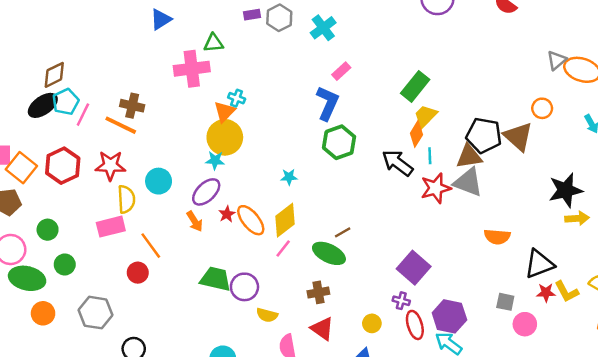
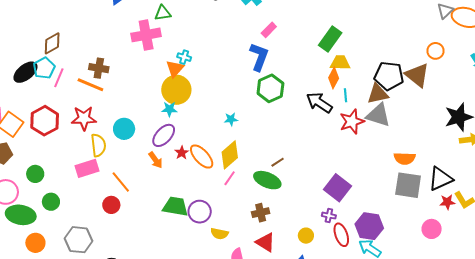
brown diamond: (54, 75) -> (52, 43), moved
yellow trapezoid: (426, 116) -> (340, 63), turned 50
gray square: (505, 302) -> (408, 185), moved, size x1.8

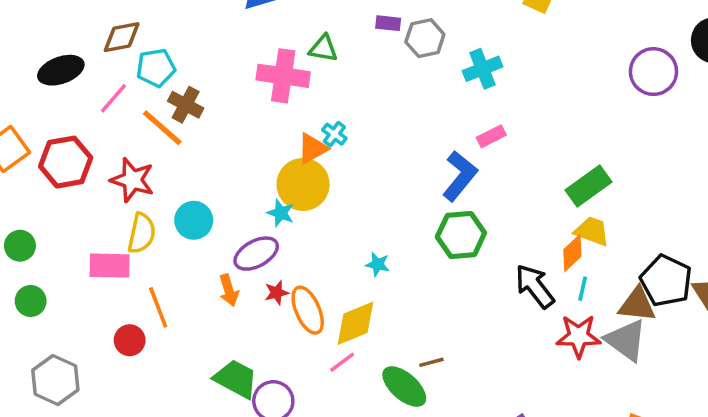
cyan pentagon: (44, 68) -> (156, 68), moved

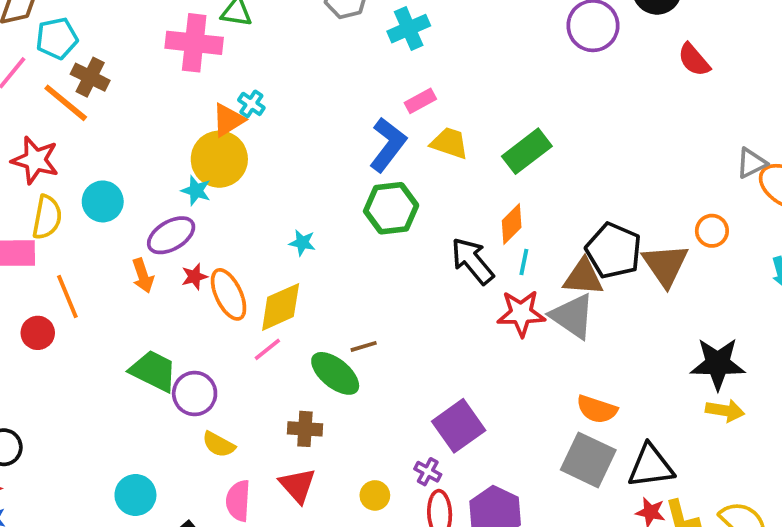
yellow trapezoid: (592, 231) -> (449, 143), moved

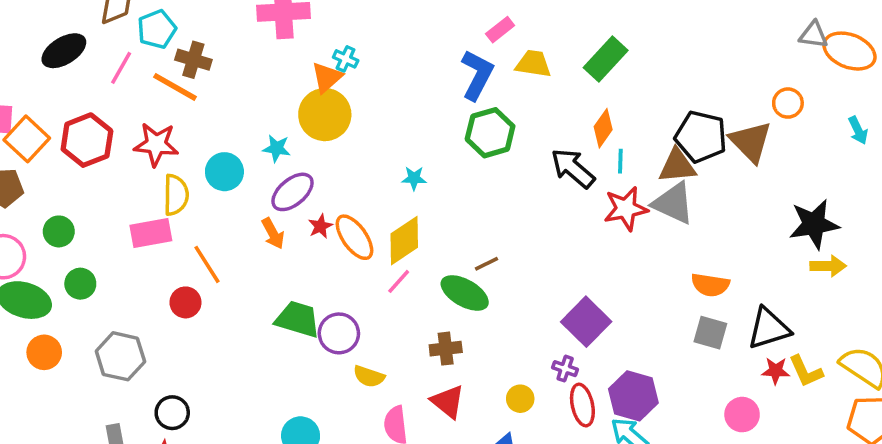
gray triangle: (751, 163) -> (813, 35), turned 44
cyan star: (196, 191) -> (277, 148), moved
gray square: (588, 460) -> (710, 333), size x0.7

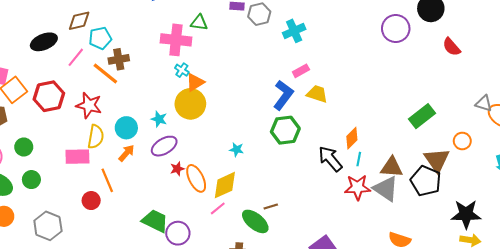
cyan cross: (346, 59) -> (182, 70), moved
green rectangle: (606, 59) -> (422, 116), moved
brown cross: (193, 60) -> (119, 59), turned -36
black pentagon: (701, 137) -> (426, 181), moved
orange arrow: (273, 233) -> (126, 153), moved, turned -120

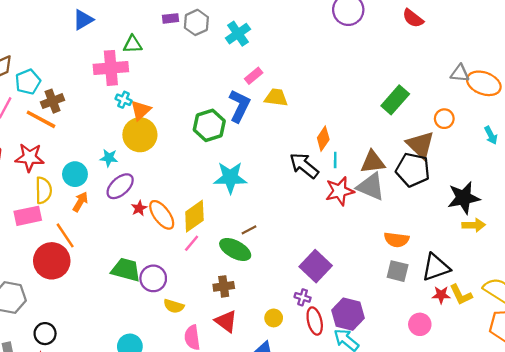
green hexagon: (285, 130) -> (209, 125), moved
cyan star: (237, 150) -> (230, 178), moved, size x2.0
red circle: (91, 201) -> (52, 261), size x1.8

